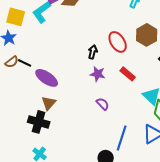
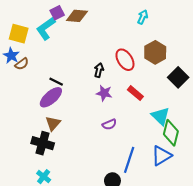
brown semicircle: (12, 62) -> (22, 64), moved
black line: (25, 63) -> (56, 82), moved
purple ellipse: (47, 78) -> (51, 97), turned -75
purple semicircle: (103, 104) -> (109, 124), turned 112

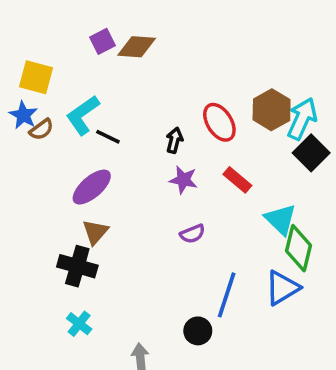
cyan arrow: (143, 17) -> (302, 119), moved, size x1.6
cyan L-shape: (46, 28) -> (83, 115), moved
black line: (56, 82) -> (108, 137), moved

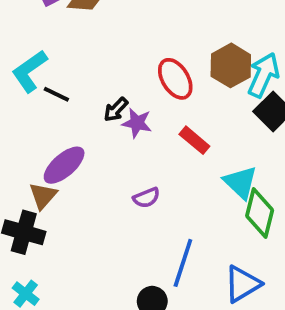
black arrow: (174, 140) -> (116, 110), moved, turned -150
purple star: (183, 180) -> (137, 123), moved
purple ellipse: (92, 187) -> (64, 165), moved
blue triangle: (282, 288) -> (242, 284), moved

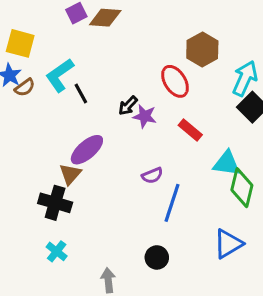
brown hexagon: (231, 65) -> (202, 49), moved
black line: (56, 94) -> (81, 94), turned 35
cyan triangle: (240, 182) -> (227, 163), turned -36
blue line: (183, 263) -> (172, 203), moved

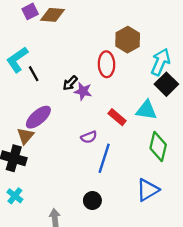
red ellipse: (175, 81) -> (106, 64), turned 30
red rectangle: (190, 130) -> (117, 117), moved
cyan triangle: (227, 163) -> (146, 110), moved

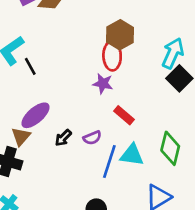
brown hexagon: (128, 40) -> (120, 35), moved
black arrow: (70, 83) -> (63, 138), moved
purple star: (83, 91) -> (103, 84), moved
cyan triangle: (146, 110) -> (132, 155), moved

